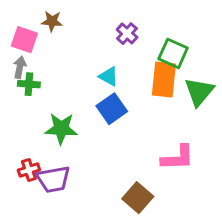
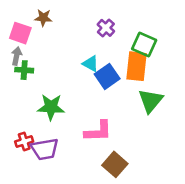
green triangle: (199, 92) -> (151, 101), moved
blue square: (112, 109) -> (107, 76), moved
pink L-shape: (178, 158) -> (98, 131), moved

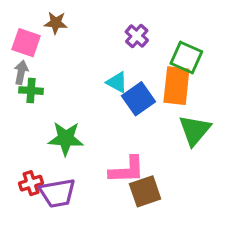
brown square: (115, 164) -> (145, 191), moved, turned 30

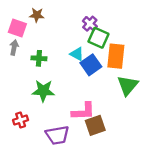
green square: (186, 58) -> (98, 38), moved
green cross: (31, 91) -> (39, 58), moved
purple trapezoid: (57, 193) -> (57, 135), moved

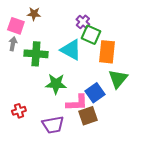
cyan triangle: (77, 54) -> (71, 50), size x1.6
green cross: (39, 58) -> (36, 54), size x1.6
blue square: (91, 65) -> (95, 93), moved
green star: (43, 91) -> (56, 84), moved

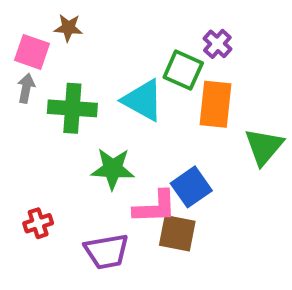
purple cross: (83, 22) -> (217, 44), moved
green triangle: (118, 79) -> (264, 147), moved
brown square: (88, 116) -> (177, 233), turned 30

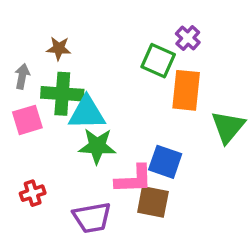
brown star: (68, 28) -> (59, 48), moved
pink square: (32, 52) -> (27, 120), moved, turned -36
cyan triangle: (143, 100) -> (87, 113), moved, turned -30
blue square: (191, 187) -> (165, 162), turned -36

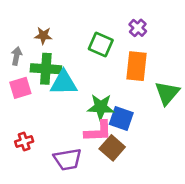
green square: (158, 61) -> (101, 45), moved
green star: (97, 146) -> (101, 107), moved
brown square: (153, 202) -> (112, 148), turned 30

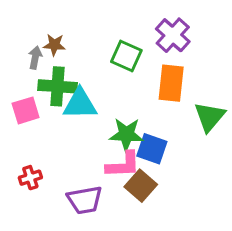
purple cross: (138, 28) -> (173, 35), size x1.5
gray arrow: (16, 56) -> (35, 58), moved

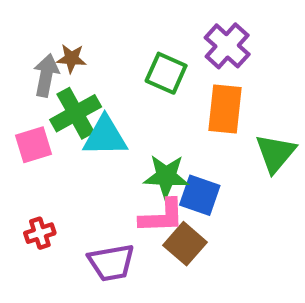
gray arrow: (35, 58) -> (46, 75), size x1.4
green cross: (58, 86) -> (76, 113), turned -33

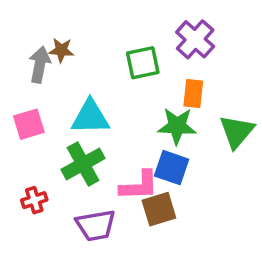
green square: (166, 73) -> (143, 63), turned -36
orange rectangle: (225, 109) -> (193, 93), size x0.7
green cross: (76, 113) -> (83, 164), moved
green star: (166, 176) -> (177, 126), moved
brown square: (185, 244) -> (159, 209), turned 32

